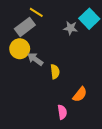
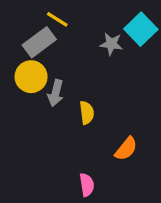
gray arrow: (35, 59) -> (56, 93), turned -112
pink semicircle: (62, 112) -> (87, 185), moved

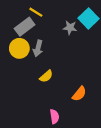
gray arrow: (56, 93) -> (38, 48), moved
yellow semicircle: (87, 113) -> (46, 76), moved, turned 56

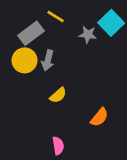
yellow line: (36, 12) -> (56, 16), moved
pink semicircle: (54, 116) -> (58, 146), moved

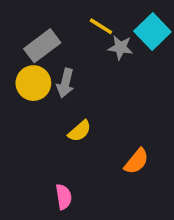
yellow line: (56, 16) -> (101, 26), moved
pink semicircle: (58, 146) -> (64, 197), moved

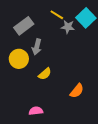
yellow circle: (33, 83) -> (19, 59), moved
pink semicircle: (64, 197) -> (36, 111), turned -88

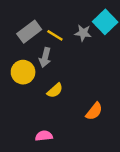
yellow line: (57, 15) -> (55, 35), moved

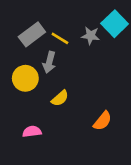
pink semicircle: (44, 136) -> (32, 132), moved

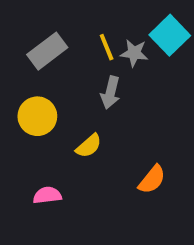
yellow line: (60, 38) -> (107, 47), moved, turned 36
gray arrow: (49, 62) -> (110, 93), moved

